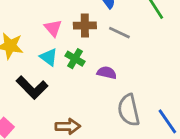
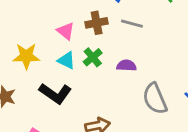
green cross: (75, 59) -> (93, 57), turned 30

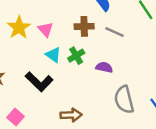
pink triangle: (66, 31) -> (46, 29), moved
yellow star: (26, 56) -> (19, 27), moved, turned 30

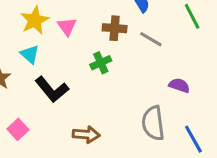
cyan triangle: (53, 55) -> (30, 54), moved
purple semicircle: (104, 67) -> (179, 85), moved

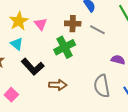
green cross: (101, 63) -> (65, 47), size x1.5
brown arrow: (86, 135) -> (58, 85), moved

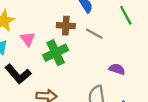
pink triangle: (41, 24) -> (28, 39), moved

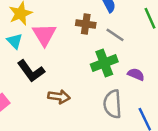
pink triangle: (28, 39) -> (44, 35), size x1.5
green cross: (56, 53) -> (104, 63), moved

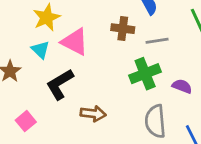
pink triangle: (44, 35) -> (75, 42), turned -30
gray line: (115, 35) -> (157, 41), turned -42
black L-shape: (31, 71) -> (60, 84), turned 96

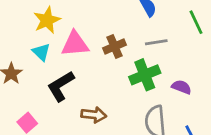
brown cross: (123, 29) -> (114, 47), moved, turned -30
pink triangle: (75, 42) -> (75, 44), turned -32

